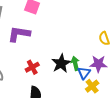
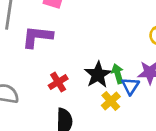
yellow cross: (92, 86) -> (111, 101), moved

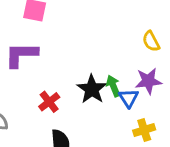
yellow cross: (111, 101) -> (144, 130), moved, turned 30

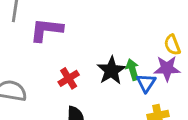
yellow semicircle: (151, 41) -> (172, 45), moved

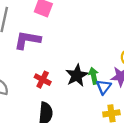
red cross: (69, 78) -> (43, 80), turned -35

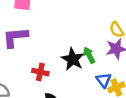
blue triangle: (104, 87) -> (104, 80), moved

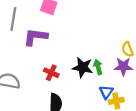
black star: (73, 59) -> (83, 67), turned -30

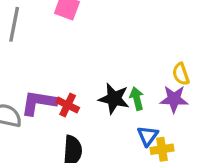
purple L-shape: (35, 37) -> (39, 103), moved

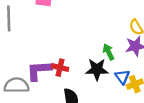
black star: (114, 99) -> (97, 69), moved

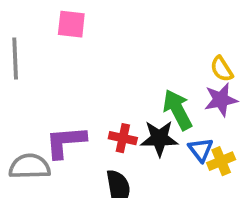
green arrow: (109, 52) -> (178, 110), size x1.5
red cross: (60, 68) -> (123, 138), moved

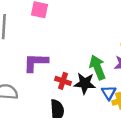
purple L-shape: (66, 142) -> (36, 62), moved

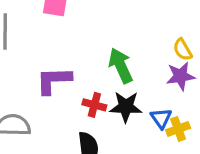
green arrow: (97, 67) -> (121, 66), moved

